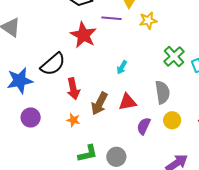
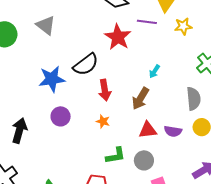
red triangle: (127, 102) -> (148, 130), moved
brown arrow: (99, 104) -> (140, 99), moved
purple semicircle: (144, 126) -> (173, 131), turned -108

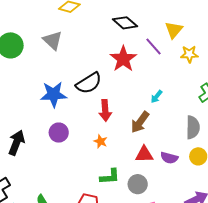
purple line: (147, 22) -> (154, 46), turned 36

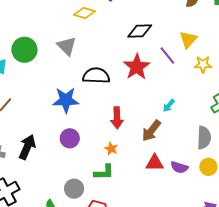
black diamond: (125, 23) -> (140, 31), turned -45
black semicircle: (89, 83) -> (96, 76), moved, turned -148
green L-shape: (110, 177) -> (104, 172), moved
gray circle: (138, 184) -> (74, 189), moved

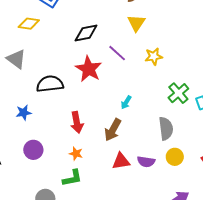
yellow triangle: (188, 40) -> (136, 23), moved
blue star: (66, 100) -> (24, 113), size x0.6

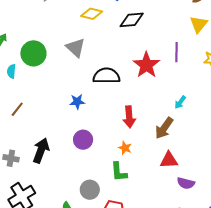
black diamond: (86, 33) -> (132, 20), moved
purple line: (117, 53) -> (176, 52), turned 42
purple semicircle: (146, 162) -> (186, 183), moved
green L-shape: (72, 178) -> (119, 172), turned 90

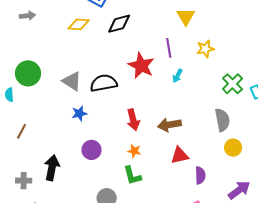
gray triangle: (76, 48) -> (72, 81), moved
cyan arrow: (180, 102) -> (177, 76), moved
brown arrow: (164, 128) -> (169, 125), turned 55
purple semicircle: (186, 183) -> (200, 175), turned -96

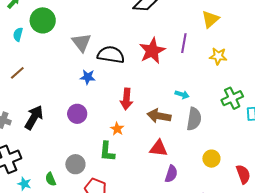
cyan arrow: (177, 76) -> (182, 95), moved, turned -120
blue star: (79, 113) -> (88, 77), moved
gray semicircle: (222, 120) -> (194, 119), moved

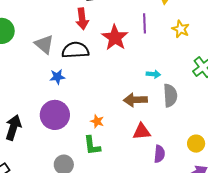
yellow star: (218, 56) -> (181, 29), turned 30
red arrow: (126, 99) -> (82, 19), moved
purple circle: (77, 114) -> (55, 115), size x1.5
yellow circle: (211, 159) -> (196, 144), moved

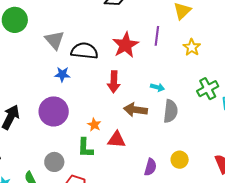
red arrow: (82, 19) -> (114, 82), moved
red triangle: (142, 132) -> (117, 140), moved
yellow circle: (196, 144) -> (180, 160), moved

